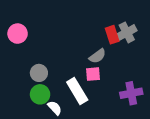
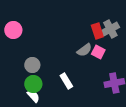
pink square: (93, 74) -> (98, 52), moved, turned 32
white rectangle: (77, 91) -> (66, 81), size x0.7
white semicircle: (55, 108) -> (33, 96), moved

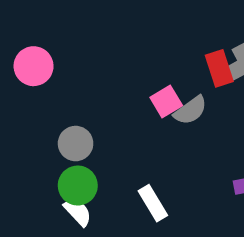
pink square: (98, 52) -> (166, 102), moved, turned 32
white rectangle: (66, 81) -> (153, 203), moved

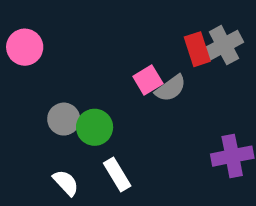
green circle: (78, 186) -> (95, 127), moved
white rectangle: (153, 203) -> (117, 175), moved

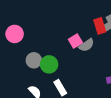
pink circle: (25, 47) -> (15, 34), moved

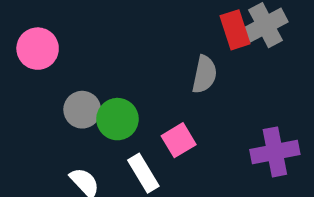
pink square: (75, 41) -> (179, 140), moved
gray semicircle: (87, 45) -> (204, 74), turned -42

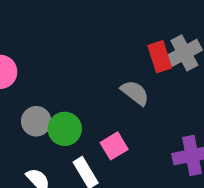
gray semicircle: (204, 74) -> (135, 93), turned -64

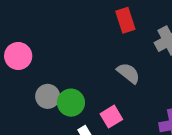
red rectangle: (160, 57) -> (125, 20), moved

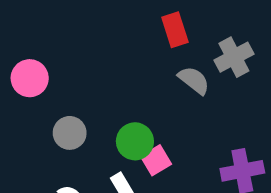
gray semicircle: (128, 73) -> (194, 80), moved
green circle: (71, 103) -> (135, 141), moved

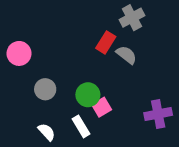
red rectangle: (175, 30) -> (106, 42), moved, turned 50
gray cross: (234, 57) -> (132, 18), moved

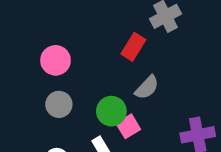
pink circle: (19, 53) -> (56, 60), moved
gray semicircle: (126, 55) -> (147, 87), moved, turned 95

